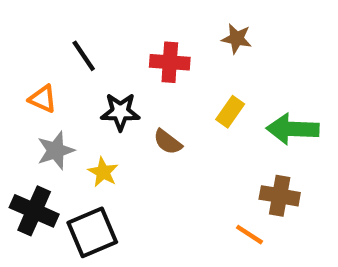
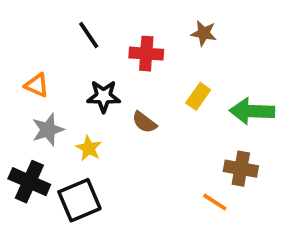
black line: (84, 56) -> (89, 35), moved

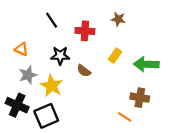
yellow star: (89, 148) -> (52, 86), size x1.5

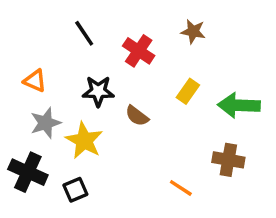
red cross: (85, 31) -> (139, 51), turned 30
black square: (46, 116) -> (75, 190), size x0.6
orange line: (125, 117) -> (181, 188), moved

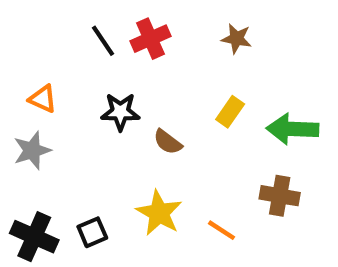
red cross: (139, 51) -> (150, 39), moved, turned 32
gray star: (45, 123) -> (32, 151), moved
yellow star: (84, 140) -> (159, 213), moved
black cross: (28, 172) -> (34, 237), moved

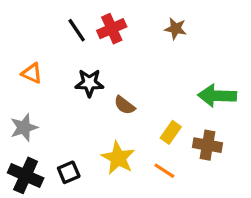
yellow rectangle: (230, 112) -> (171, 132), moved
gray star: (32, 151) -> (24, 128), moved

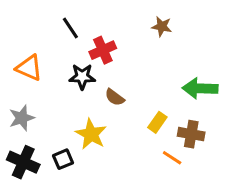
red cross: (112, 29) -> (103, 50), moved
orange triangle: (32, 73) -> (29, 68), size x1.4
yellow star: (118, 158) -> (91, 134), moved
orange line: (164, 171) -> (172, 158), moved

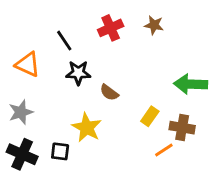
black line: (70, 28) -> (64, 41), moved
red cross: (103, 50) -> (111, 28), moved
orange line: (172, 158) -> (164, 150), turned -66
black square: (63, 159) -> (60, 151), turned 30

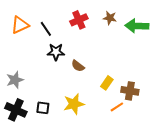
orange triangle: (28, 64) -> (20, 25), moved, turned -48
green arrow: (191, 84) -> (137, 26), moved
yellow star: (87, 128) -> (74, 104), moved, turned 30

